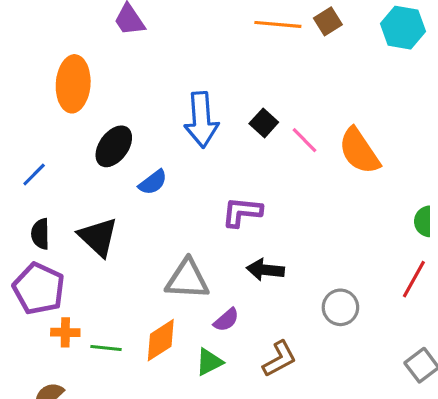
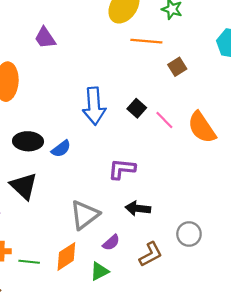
brown square: (328, 21) -> (177, 67), moved
black ellipse: (114, 146) -> (28, 141), moved, turned 56
gray triangle: (187, 279) -> (85, 215), turned -40
brown L-shape: (279, 359) -> (151, 254), moved

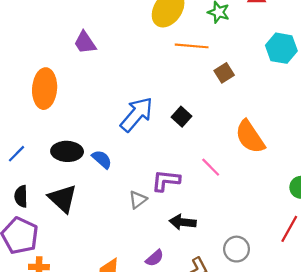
blue arrow: (94, 106) -> (137, 114), turned -135
pink line: (164, 120) -> (211, 167), moved
blue semicircle: (61, 149) -> (102, 159), turned -102
gray triangle: (85, 215) -> (138, 200), moved, size x0.6

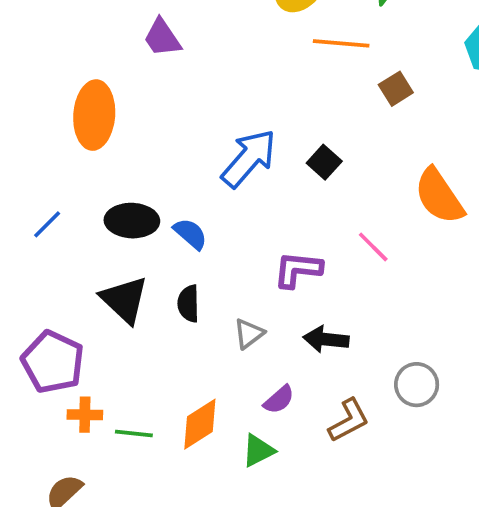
black semicircle: (21, 196) -> (188, 304), moved
gray triangle: (138, 200) -> (249, 334), moved

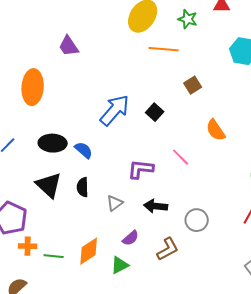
brown square: (396, 89) -> (193, 85), moved
orange semicircle: (439, 196) -> (216, 130), size x0.7
gray circle: (417, 385) -> (197, 220), moved

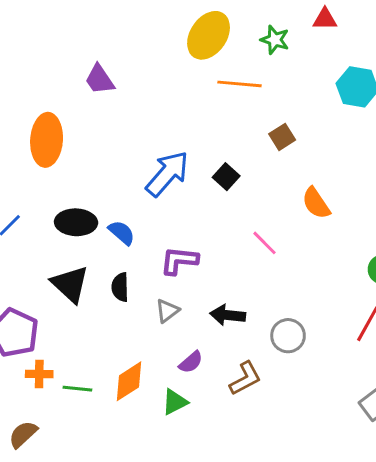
purple L-shape: (141, 169) -> (179, 261), moved

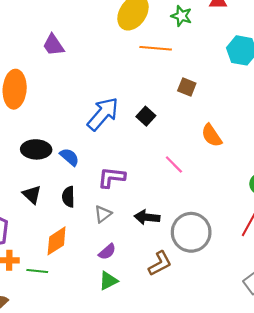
brown square: (282, 137) -> (187, 87), turned -36
black triangle: (70, 284) -> (32, 195), size x0.7
gray circle: (288, 336) -> (191, 232), size x1.6
purple semicircle: (191, 362) -> (107, 252), moved
orange diamond: (129, 381) -> (57, 241), moved

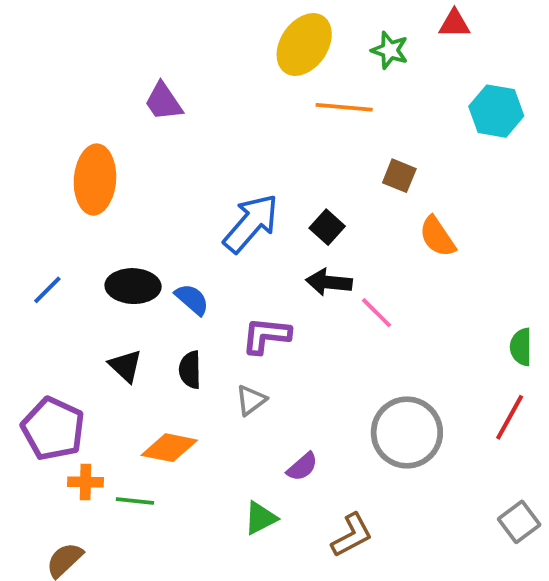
orange semicircle: (212, 135) -> (437, 237), moved
black arrow: (147, 217) -> (329, 282), moved
orange diamond: (57, 241) -> (169, 448), turned 44
purple semicircle: (107, 252) -> (302, 467), moved
brown L-shape: (160, 264) -> (352, 535), moved

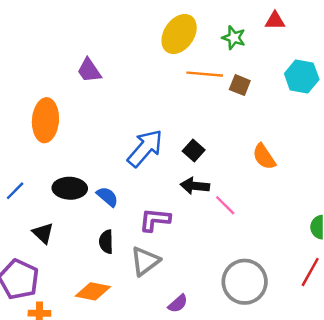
brown square: (399, 176) -> (240, 85), moved
black triangle: (125, 366) -> (43, 233), moved
gray triangle: (251, 400) -> (145, 261), size x1.5

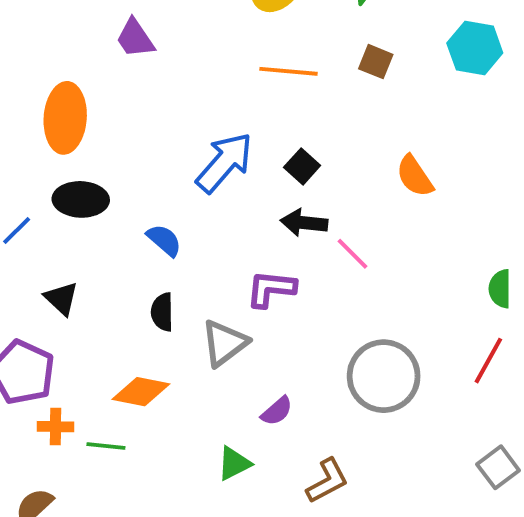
orange line: (205, 74) -> (288, 71), moved
black ellipse: (70, 188) -> (81, 199), moved
purple L-shape: (155, 220) -> (271, 289), moved

